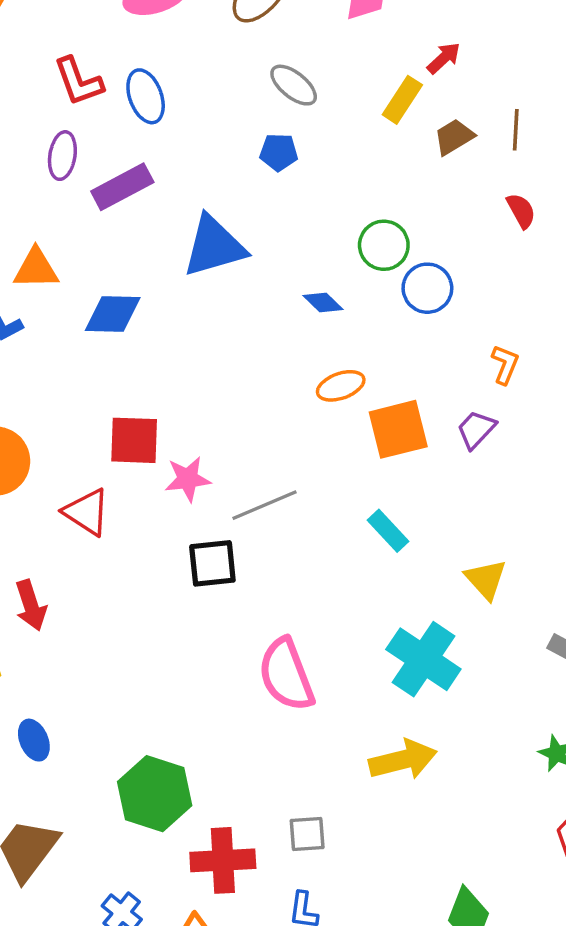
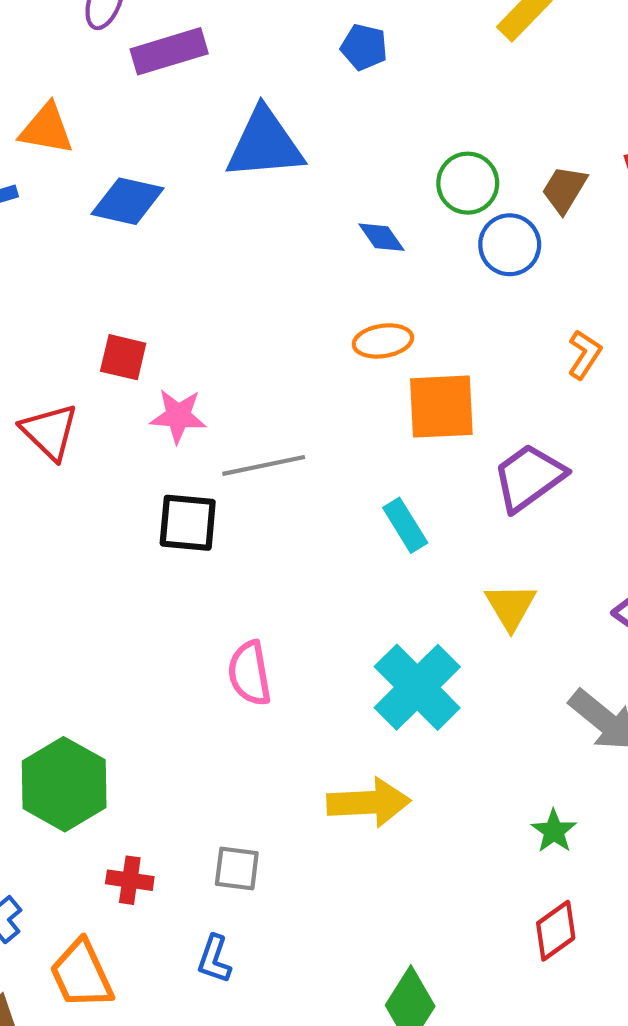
brown trapezoid: (454, 137) -> (564, 189), moved, turned -39
purple trapezoid: (476, 429) -> (529, 477), moved, size x1.5
red square: (134, 440) -> (123, 357), size x0.7
pink semicircle: (286, 675) -> (250, 673), size x0.7
red cross: (223, 860) -> (130, 880), size x0.6

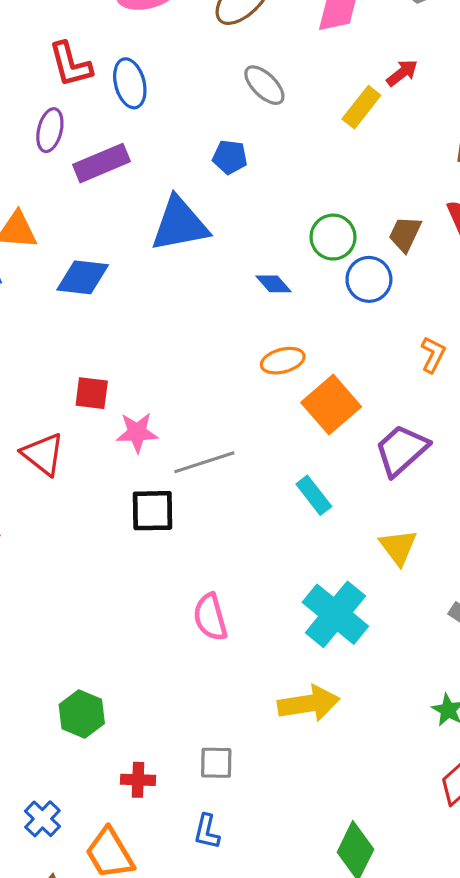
blue pentagon: (364, 47) -> (230, 157), moved
orange square: (441, 407) -> (331, 405), turned -32
green hexagon: (64, 784) -> (82, 714), size x0.7

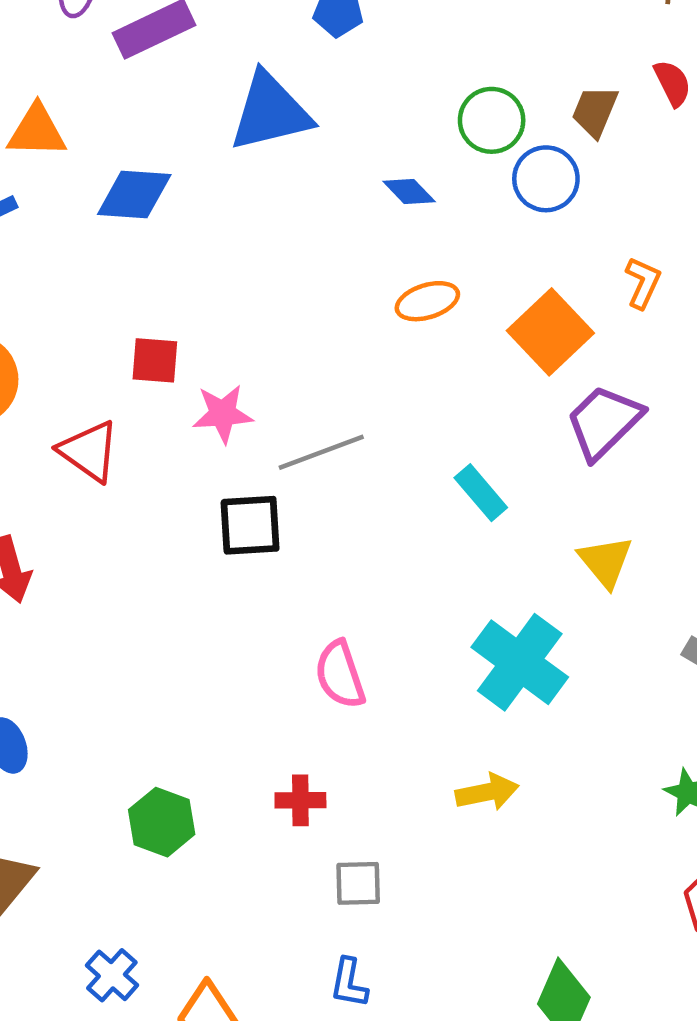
orange square: (331, 405) -> (550, 332), moved
yellow arrow: (309, 703) -> (487, 792), size x0.7
red cross: (138, 780) -> (300, 800), moved

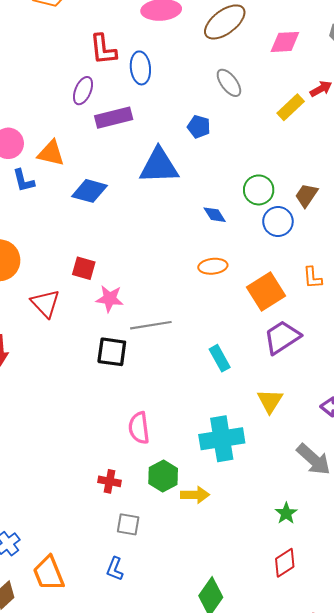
orange L-shape: (643, 283) -> (313, 278), turned 140
cyan cross: (520, 662) -> (222, 439), turned 33
green hexagon: (162, 822) -> (163, 476), moved

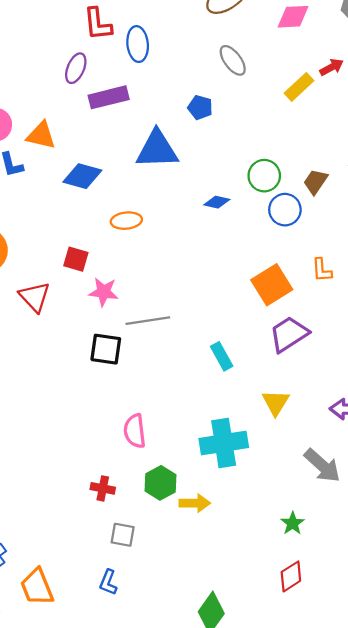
blue diamond: (215, 215) -> (217, 202), turned -45
orange ellipse: (213, 266) -> (126, 221), moved

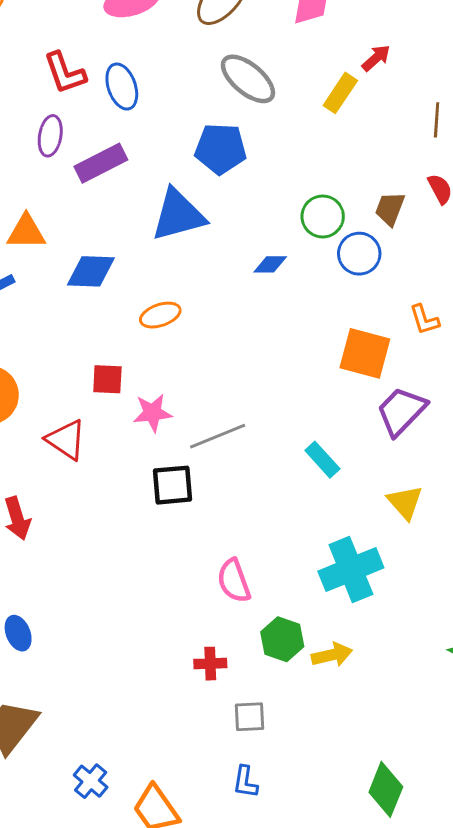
gray ellipse: (233, 60) -> (248, 79), size x1.4
blue pentagon: (200, 107) -> (221, 149), size x1.6
orange square: (272, 285) -> (365, 353), turned -30

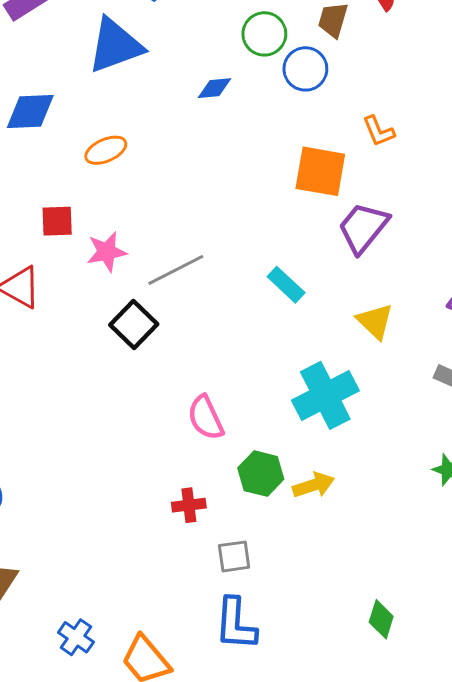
black square: (172, 485) -> (134, 324), turned -36
blue L-shape: (245, 782) -> (236, 624), size x1.6
green diamond: (386, 789) -> (381, 619), size x0.7

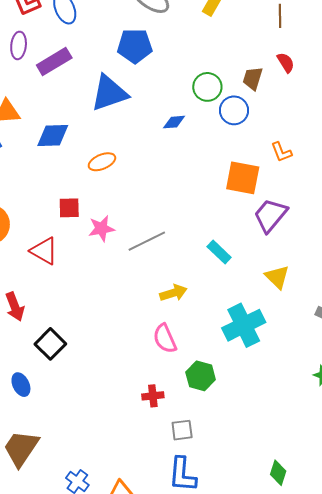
black square: (134, 324) -> (50, 344), moved
yellow arrow: (314, 485) -> (173, 293), moved

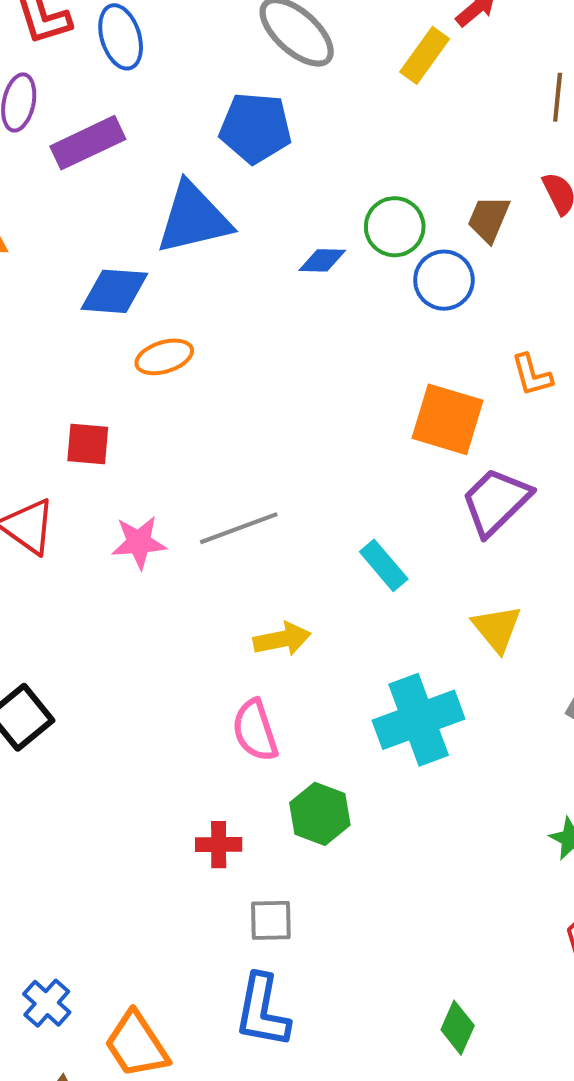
blue diamond: (174, 122) -> (322, 260), moved
blue diamond: (53, 135) -> (114, 291), moved
pink star: (101, 228) -> (139, 542), moved

